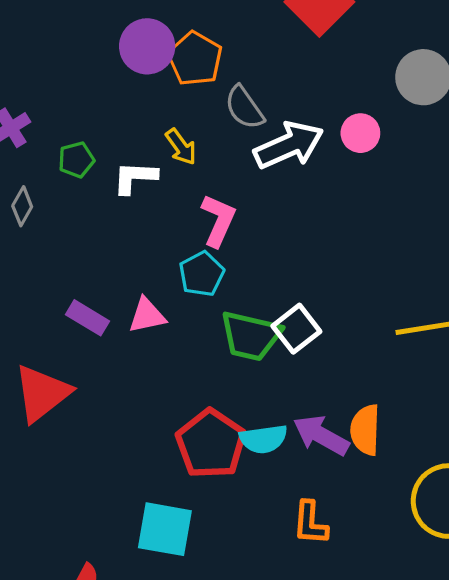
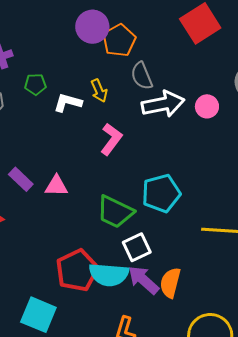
cyan pentagon: (202, 274) -> (161, 193), moved, size x1.4
white square: (296, 329) -> (137, 247), moved
cyan semicircle: (263, 439) -> (109, 275), size x1.4

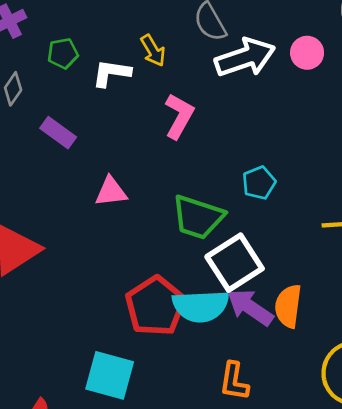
purple rectangle: (21, 179) -> (58, 133), moved
cyan pentagon: (161, 193) -> (259, 183), size x0.6
white square: (137, 247) -> (235, 263), size x1.4

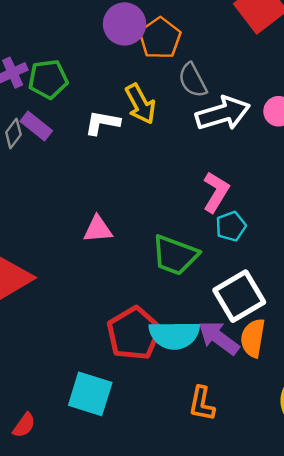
yellow arrow: (153, 51) -> (140, 104), size x1.4
green pentagon: (63, 53) -> (48, 79), moved, size x1.4
pink L-shape: (179, 116) -> (216, 192), moved
purple rectangle: (58, 133) -> (36, 126), moved
white square: (235, 263) -> (239, 296), moved

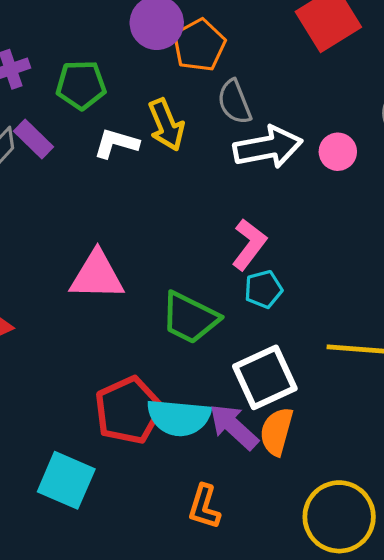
green pentagon: (48, 79) -> (81, 85), moved
pink triangle: (98, 229) -> (97, 276), size x1.5

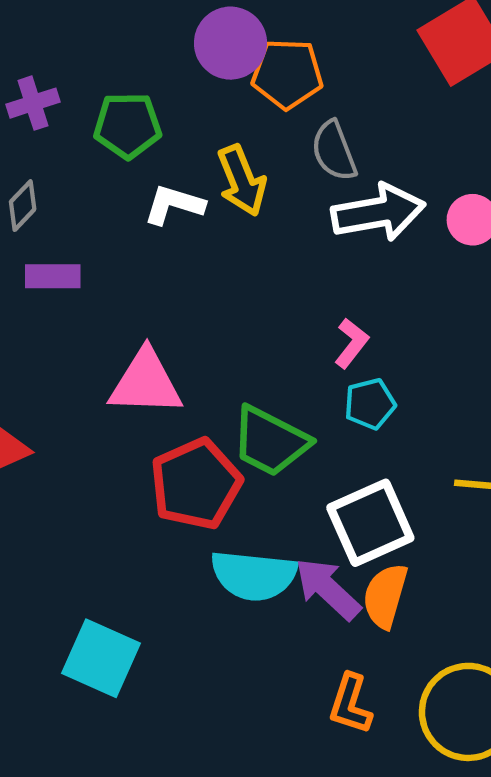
orange pentagon: (199, 45) -> (287, 74), turned 30
purple rectangle: (33, 139) -> (53, 276), moved, turned -45
pink L-shape: (249, 244) -> (351, 343), size x0.7
red pentagon: (128, 410) -> (196, 484), moved
orange L-shape: (204, 507) -> (350, 704), moved

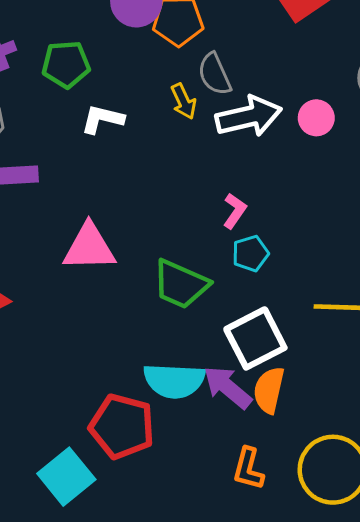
yellow arrow: (242, 181) -> (184, 101), moved, size x0.7
red pentagon: (196, 484) -> (122, 426), moved, turned -30
cyan square: (101, 658) -> (66, 477), moved, turned 30

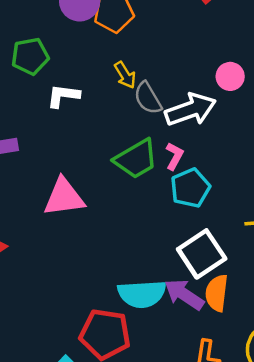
gray semicircle: (215, 74) -> (148, 98), moved
white arrow: (249, 116) -> (191, 110), moved
cyan pentagon: (250, 253) -> (190, 188), size x1.4
green trapezoid: (181, 284) -> (136, 159), moved, turned -48

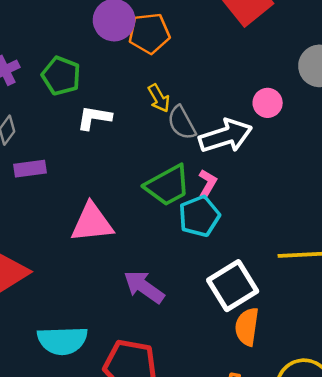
green pentagon: (30, 56) -> (61, 76), turned 30
cyan pentagon: (190, 188) -> (199, 216), moved
cyan semicircle: (142, 294) -> (62, 340), moved
purple arrow: (184, 294) -> (144, 287), moved

